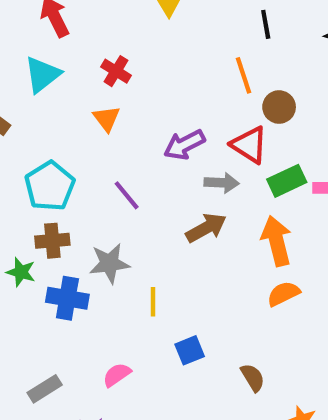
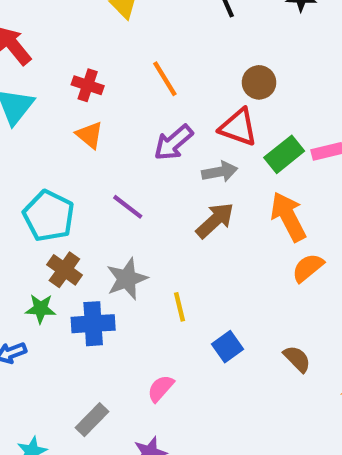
orange line: (243, 75) -> (165, 79), moved
brown cross: (52, 241) -> (64, 270), turned -36

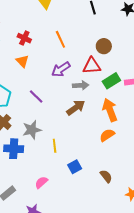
red triangle: (238, 127) -> (92, 66), turned -30
orange semicircle: (308, 268) -> (107, 135), moved

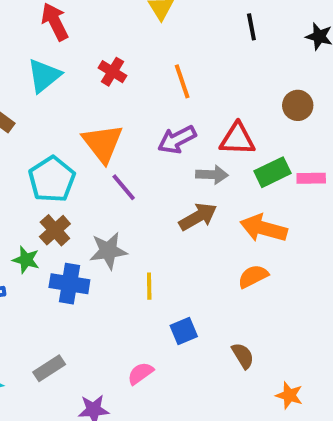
brown circle: (104, 46) -> (298, 105), moved
orange triangle: (22, 61) -> (103, 143), moved, size x1.6
orange arrow: (110, 110) -> (264, 228), turned -60
pink semicircle: (41, 182) -> (140, 373), moved

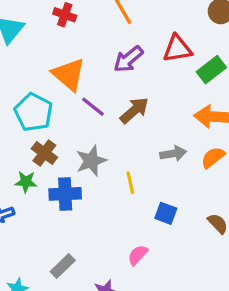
gray arrow: (212, 175) -> (173, 154), moved
brown arrow: (198, 217) -> (134, 110), moved
blue square: (184, 331) -> (166, 213), turned -35

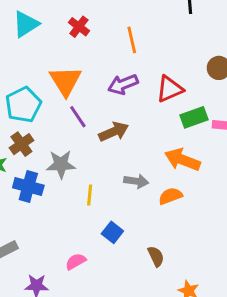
red triangle: (177, 49) -> (170, 89), turned -32

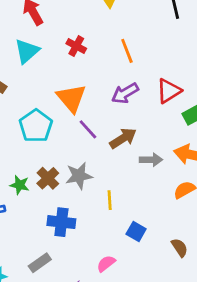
brown cross: (21, 144) -> (48, 178), moved
gray arrow: (136, 181) -> (151, 160), moved
blue cross: (28, 186) -> (61, 222), moved

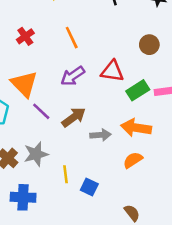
red cross: (76, 46) -> (25, 36), turned 30
red triangle: (169, 91) -> (112, 71), turned 45
blue square: (136, 231) -> (89, 187), moved

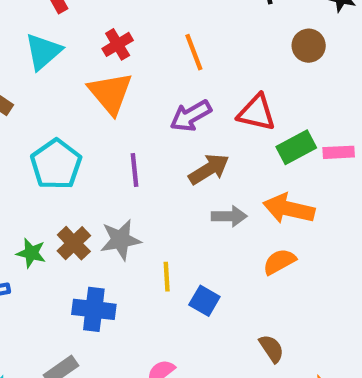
brown circle: (149, 45) -> (309, 46), moved
orange triangle: (24, 84) -> (110, 93), moved
purple line: (41, 111) -> (135, 170), turned 36
brown arrow: (74, 117) -> (209, 169), moved

